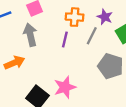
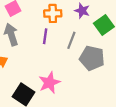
gray line: (92, 36) -> (71, 40), moved

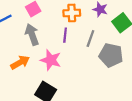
pink star: (49, 83) -> (51, 60), moved, turned -30

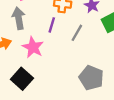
gray pentagon: (111, 55) -> (91, 78), moved

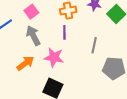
gray line: (77, 33) -> (94, 45), moved

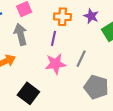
pink star: (54, 57) -> (55, 64), moved, turned -30

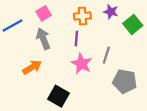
pink star: (55, 64) -> (82, 64), turned -30

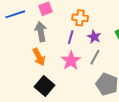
purple star: (111, 12) -> (94, 37), moved
orange arrow: (32, 67) -> (39, 57), moved, turned 84

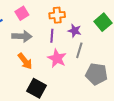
gray arrow: (41, 32) -> (22, 36), turned 114

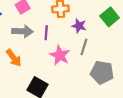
purple line: (52, 36) -> (46, 33), moved
orange arrow: (25, 61) -> (14, 58), moved

